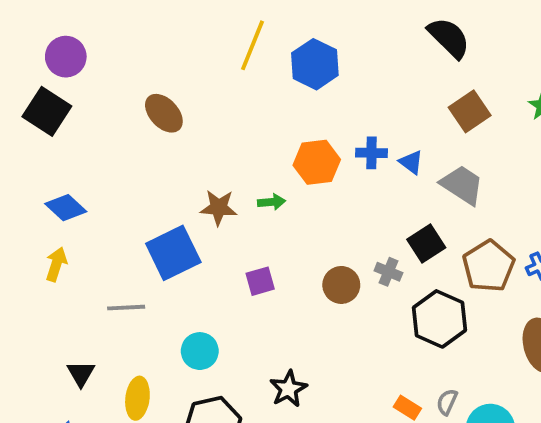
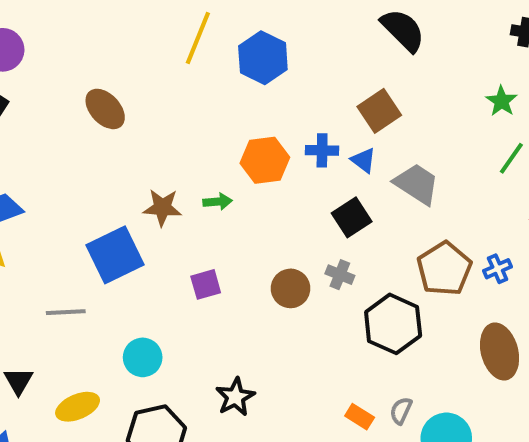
brown square: (470, 111) -> (379, 111), moved
black square: (426, 243) -> (352, 217), moved
yellow ellipse: (137, 398) -> (78, 407), turned 60

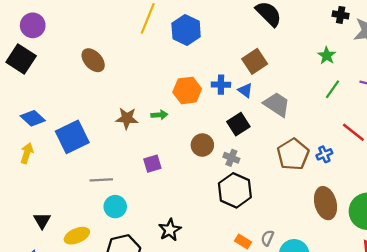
blue square: (115, 255) -> (72, 137), moved
brown circle: (291, 288) -> (202, 145), moved
gray line: (66, 312) -> (101, 180), moved
black hexagon: (393, 324) -> (235, 190), moved

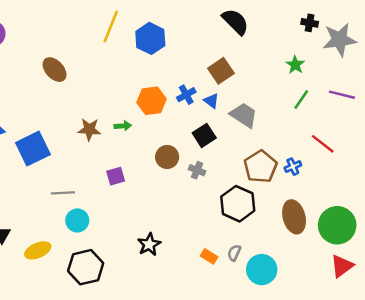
blue cross: (221, 85) -> (186, 95), turned -30
black hexagon: (235, 190) -> (238, 204), moved
black star: (170, 230) -> (149, 244), moved

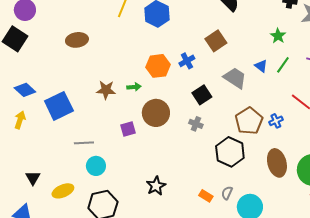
brown ellipse: (55, 70) -> (77, 40), turned -55
blue triangle: (211, 101) -> (261, 66), moved
brown circle: (167, 157) -> (156, 113), moved, size x1.4

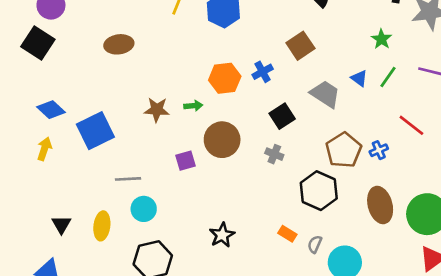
yellow ellipse: (63, 191) -> (102, 226), moved, turned -60
orange rectangle: (206, 196) -> (287, 234), moved

